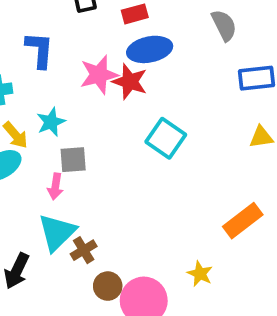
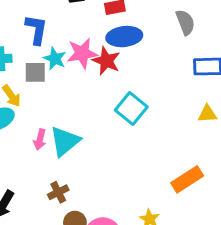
cyan star: (51, 122) -> (55, 59), moved, turned -30
gray square: (73, 160) -> (35, 72), moved
cyan triangle: (57, 232) -> (65, 141), moved

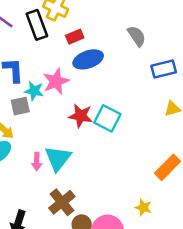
red star: (106, 61) -> (81, 116), moved
brown cross: (58, 192) -> (62, 202), size x1.5

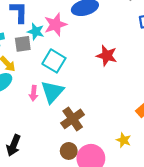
red star: (81, 116) -> (107, 56), moved
cyan square: (107, 118) -> (54, 61), moved
brown cross: (62, 202) -> (73, 119), moved

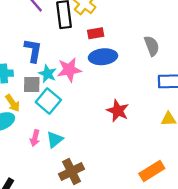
cyan square: (54, 61) -> (48, 101), moved
cyan triangle: (52, 92) -> (55, 140), size x0.7

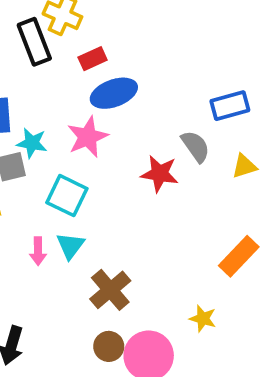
gray semicircle: (152, 46) -> (196, 146), moved
pink star: (69, 70) -> (88, 137), moved
cyan square: (48, 101) -> (67, 196), moved

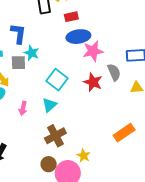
pink star: (88, 137) -> (93, 51), moved
cyan square: (67, 196) -> (57, 80), moved
cyan triangle: (70, 246) -> (49, 105), moved
yellow star: (203, 319) -> (84, 156), moved

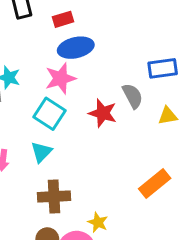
pink star: (93, 51) -> (60, 78), moved
brown cross: (55, 136) -> (54, 196), turned 30

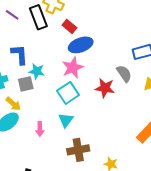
red rectangle: (63, 19) -> (69, 26), turned 64
cyan square: (49, 114) -> (68, 93), turned 30

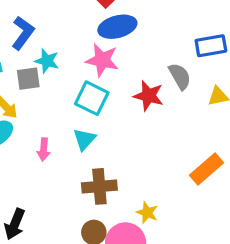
blue L-shape: (19, 54) -> (23, 33), turned 35
pink star: (73, 68) -> (102, 60), turned 30
cyan square: (68, 93) -> (92, 98), turned -35

